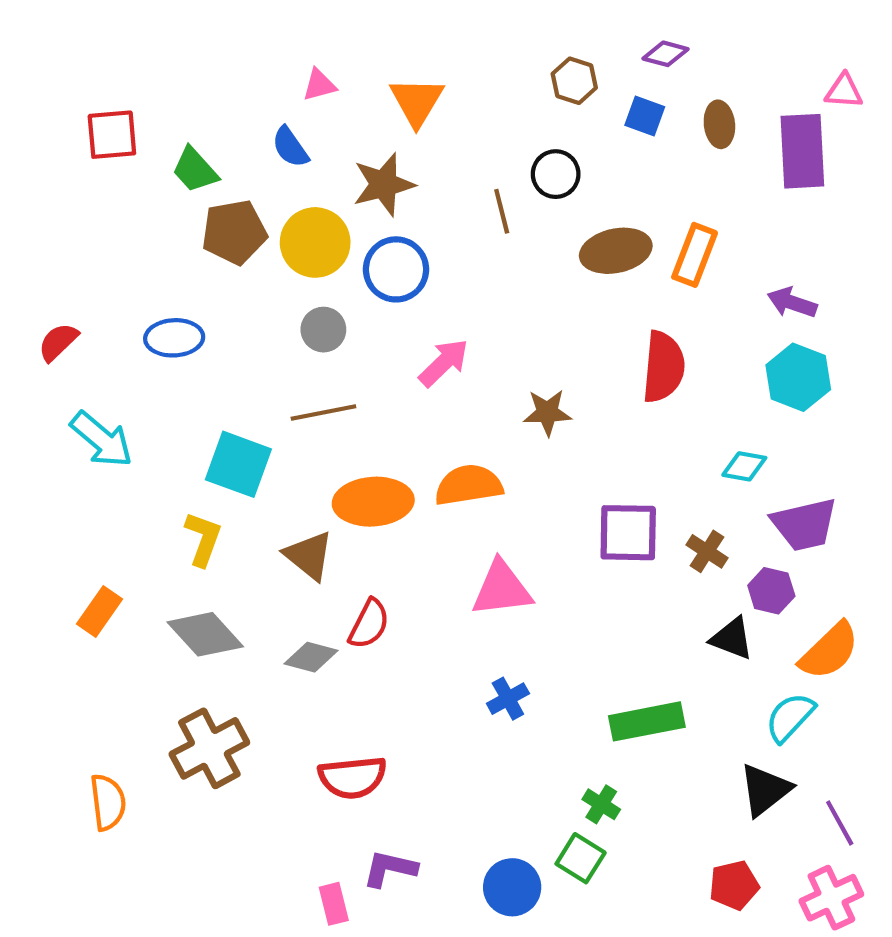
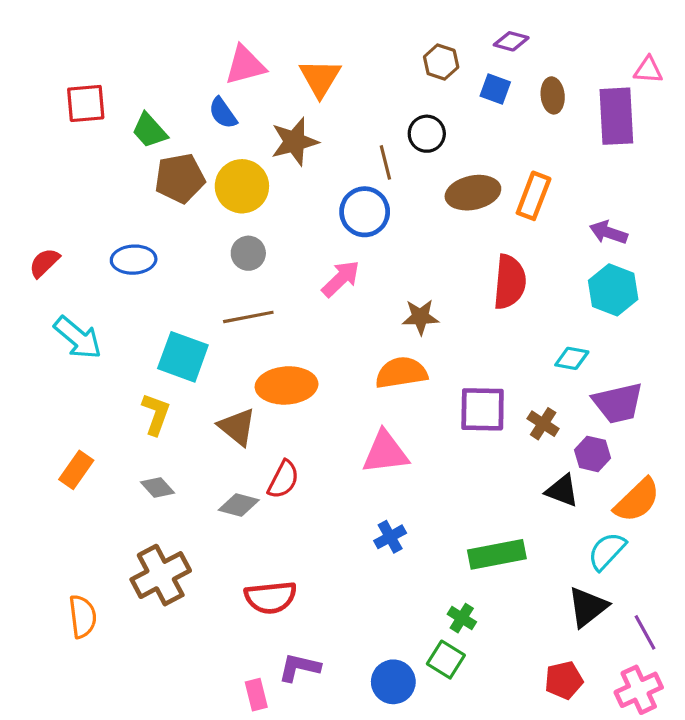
pink triangle: (319, 85) -> (245, 65), size x1.6
blue circle: (396, 269) -> (365, 212), moved
orange semicircle: (469, 485) -> (401, 373), moved
gray diamond: (205, 634) -> (157, 487), size x0.6

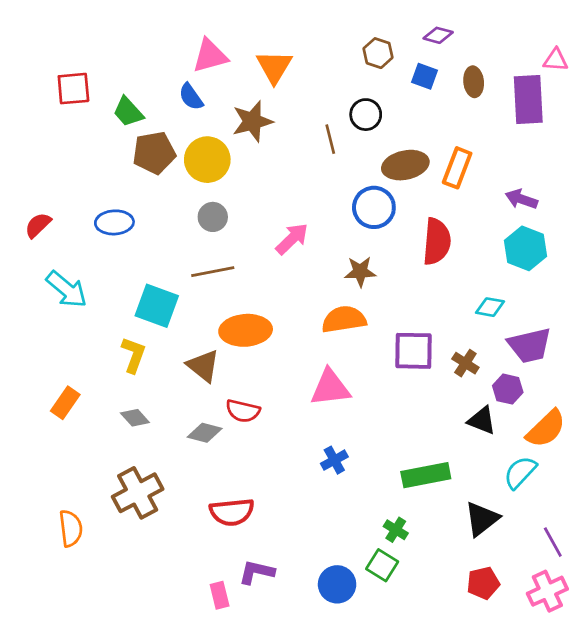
blue circle: (365, 212) -> (374, 207), moved
red semicircle: (283, 479) -> (243, 411), turned 76
black triangle: (588, 607) -> (482, 519), moved

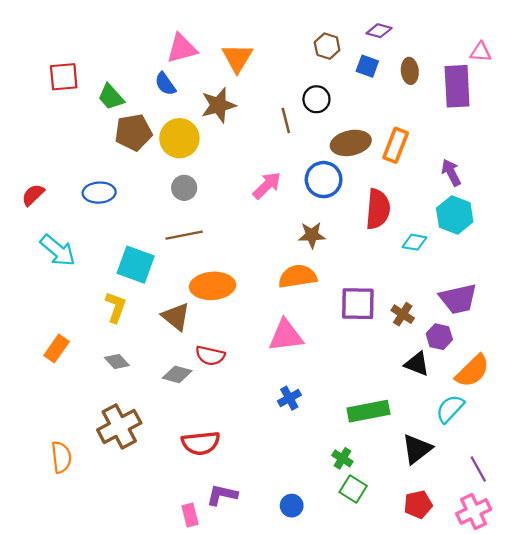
purple arrow: (521, 199) -> (451, 172), turned 44
pink arrow: (292, 239) -> (267, 185), moved
cyan diamond: (490, 307) -> (415, 242), moved
green square: (382, 565) -> (353, 489), moved
blue circle: (337, 584) -> (292, 506), size x0.7

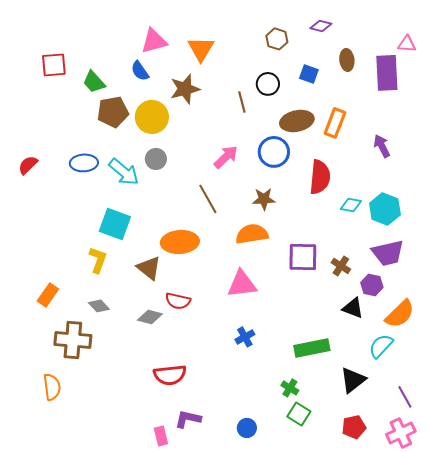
blue square: (367, 66) -> (309, 74), moved
cyan hexagon: (455, 215) -> (385, 209), moved
brown line: (184, 235) -> (208, 199), moved, turned 72
cyan arrow: (58, 250) -> (124, 172), moved
brown cross: (119, 426) -> (73, 340), moved, turned 33

